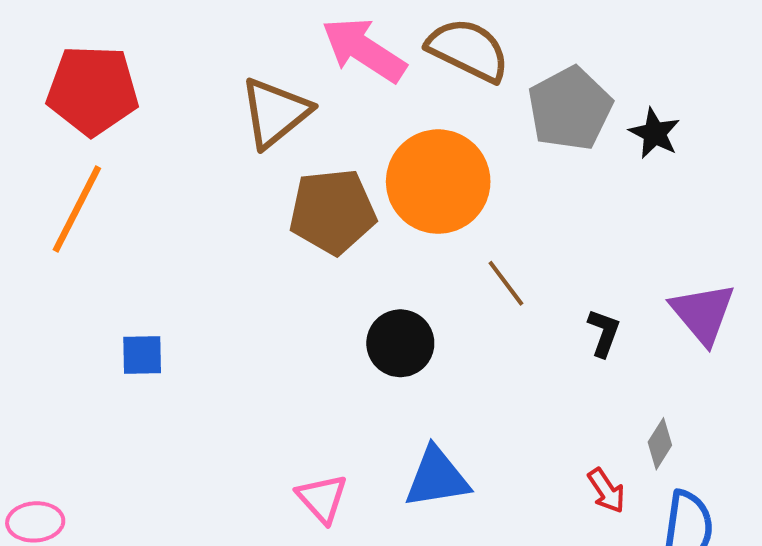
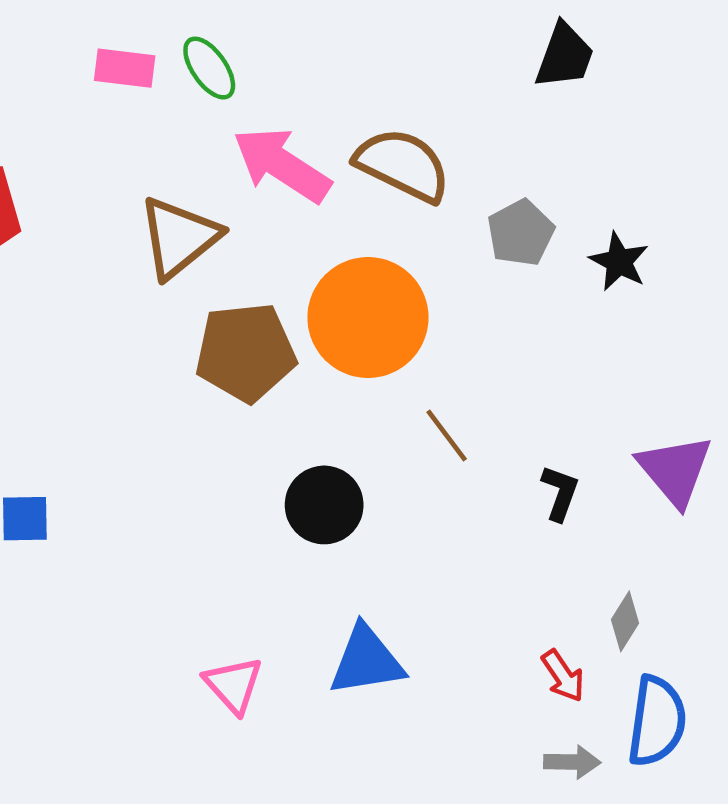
gray pentagon: (570, 109) -> (521, 233), size x0.7

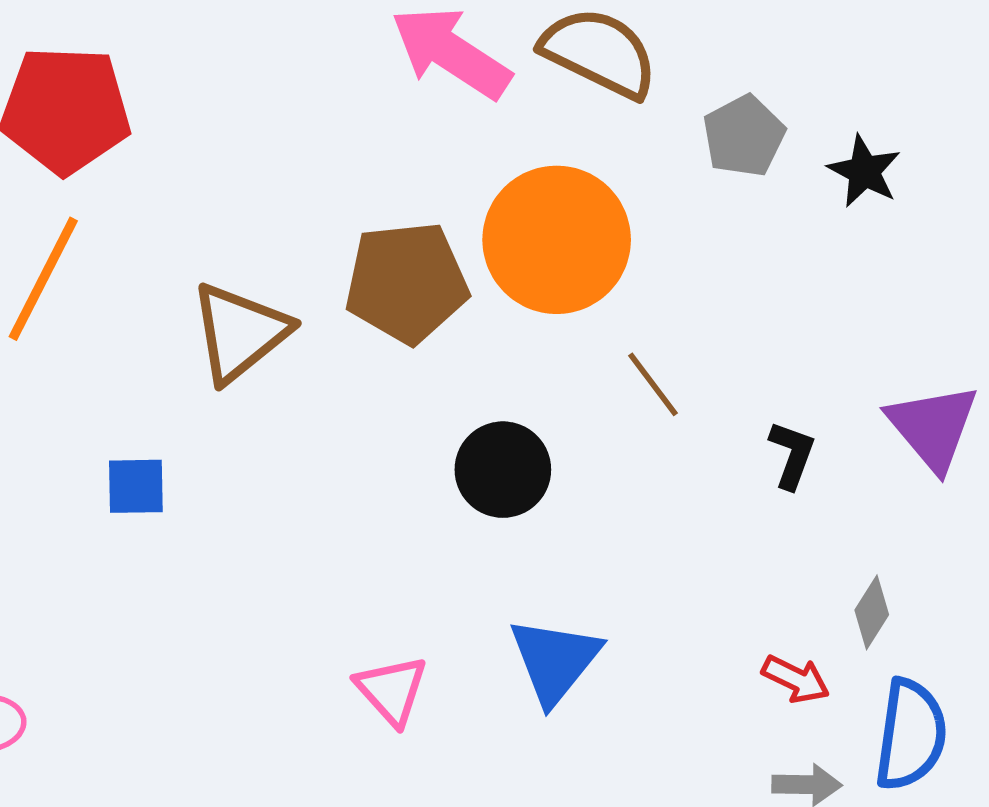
brown triangle: (179, 237) -> (240, 332), moved
blue triangle: (366, 661) -> (555, 661), turned -42
red arrow: (563, 676) -> (796, 679), turned -30

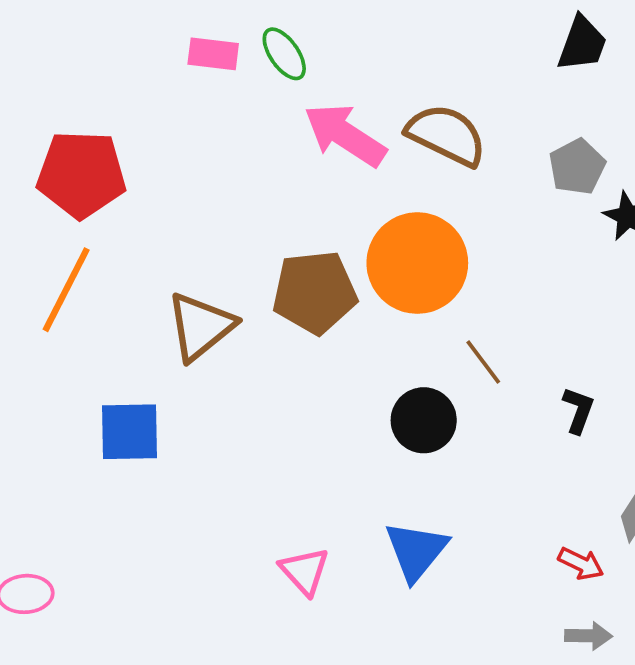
gray pentagon: (744, 136) -> (577, 167), moved
black circle: (503, 470) -> (424, 420), moved
blue square: (136, 486) -> (130, 432), size x1.5

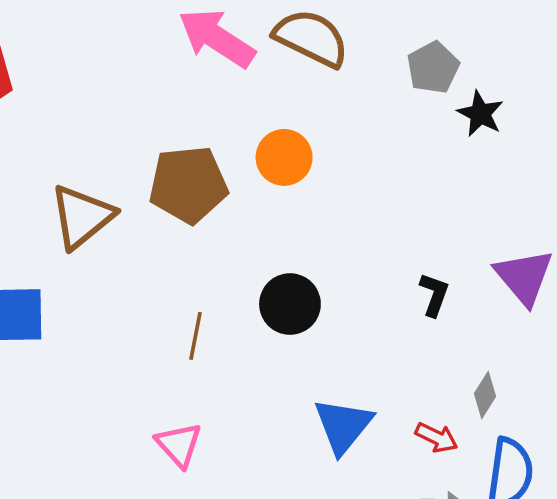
orange circle: (417, 263) -> (284, 157), size x0.6
brown line: (483, 362) -> (195, 336), moved, turned 48
blue triangle: (416, 551) -> (343, 426), moved

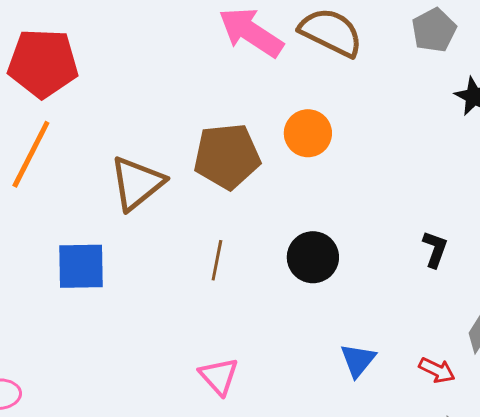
gray pentagon: (433, 68) -> (434, 30), moved
brown line: (195, 336) -> (217, 260), moved
blue triangle: (343, 426) -> (358, 360), size x0.7

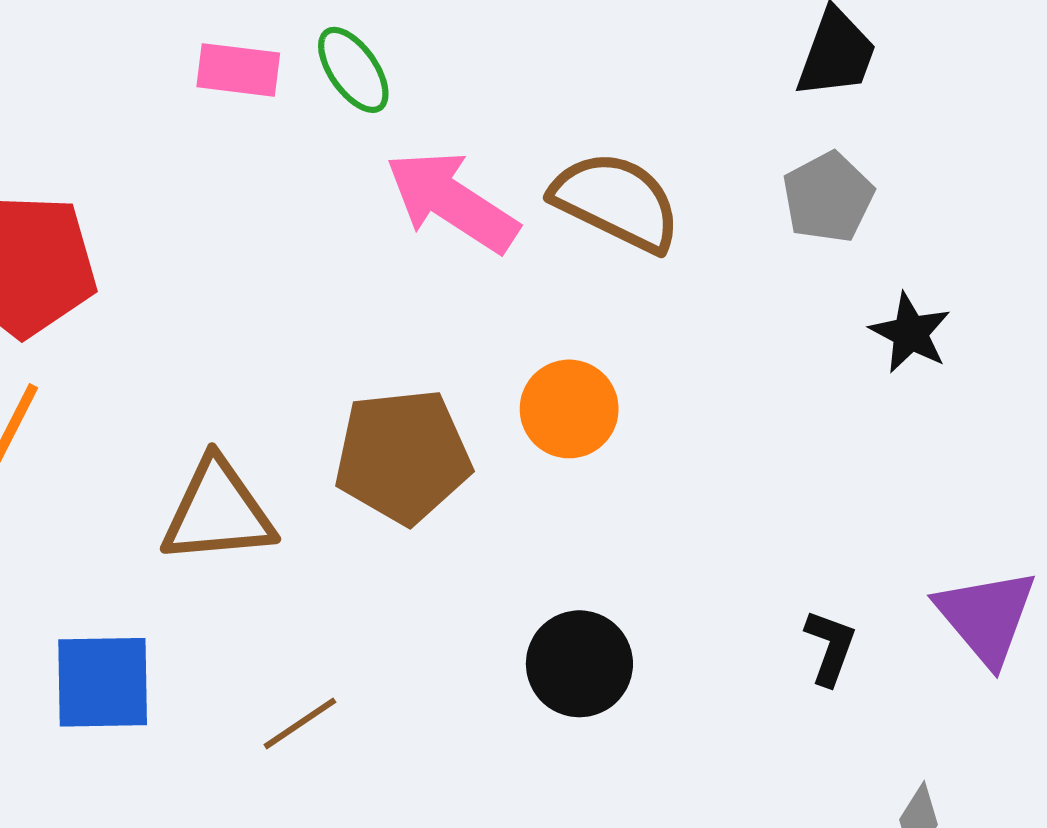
brown triangle: (137, 183) -> (218, 512), turned 34
brown line: (217, 260) -> (300, 723), moved, turned 45

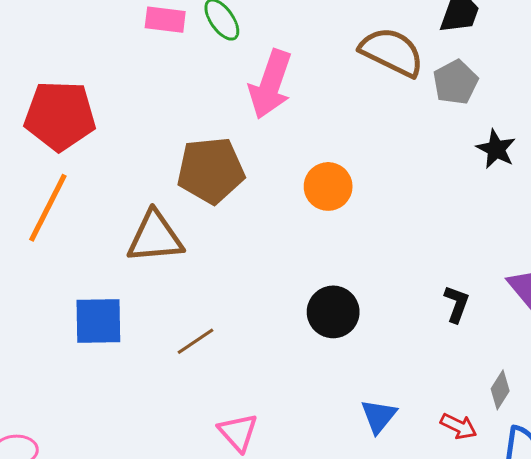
pink arrow: (452, 201) -> (270, 84), turned -104
brown semicircle: (616, 201) -> (392, 52), moved
brown pentagon: (403, 456) -> (211, 170), moved

